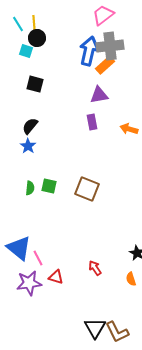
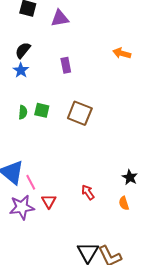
purple triangle: (99, 95) -> (60, 18), moved
purple rectangle: (92, 122) -> (66, 65), moved
red triangle: (56, 277) -> (49, 201), turned 42

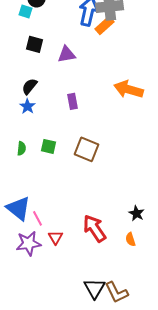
orange arrow: (122, 53) -> (128, 89), size x1.6
green semicircle: (23, 112) -> (22, 148), moved
red arrow: (88, 192) -> (94, 228), size x1.8

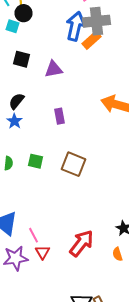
pink line: (38, 218) -> (34, 235), moved
red arrow: (94, 228) -> (82, 243), turned 72

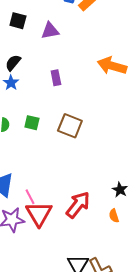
red triangle: (42, 252) -> (39, 214), size x1.8

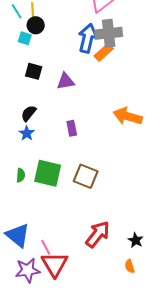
green square: (32, 123) -> (48, 173), size x1.8
red arrow: (78, 205) -> (98, 234), moved

